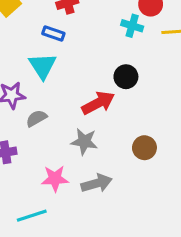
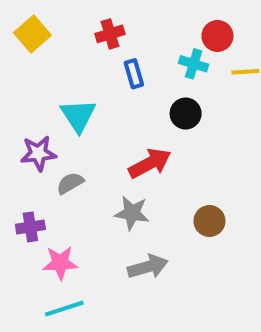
blue rectangle: (53, 33) -> (134, 74), moved, turned 55
black circle: (126, 77) -> (186, 114), moved
pink star: (55, 179) -> (60, 263), moved

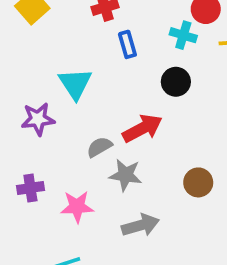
gray semicircle: (70, 183) -> (99, 147), moved
pink star: (60, 263) -> (77, 207), moved

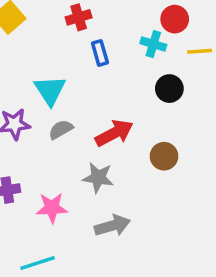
black circle: (176, 82) -> (169, 89), moved
gray semicircle: (99, 147) -> (61, 129), moved
brown circle: (198, 182) -> (164, 156), moved

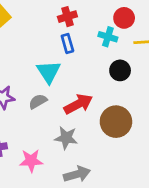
red cross: (79, 17) -> (67, 17), moved
cyan triangle: (50, 90) -> (49, 72), moved
brown circle: (164, 156) -> (116, 122), size x1.5

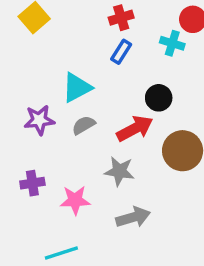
blue rectangle: (67, 43) -> (121, 52), turned 48
black circle: (120, 70) -> (159, 98), moved
cyan triangle: (49, 72) -> (77, 88), moved, turned 35

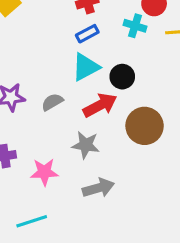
blue rectangle: (121, 52) -> (87, 34), turned 30
cyan triangle: (77, 88) -> (86, 67), moved

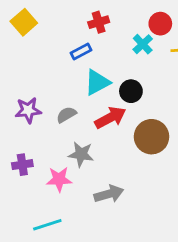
cyan cross: (135, 26) -> (143, 44), turned 30
blue rectangle: (87, 34) -> (81, 52), moved
gray star: (86, 145) -> (81, 154), moved

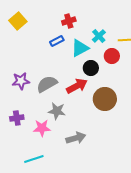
red circle: (160, 24) -> (112, 56), moved
cyan triangle: (97, 82) -> (80, 48), moved
gray semicircle: (66, 115) -> (47, 84), size x1.5

